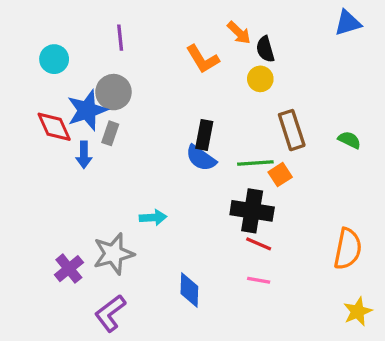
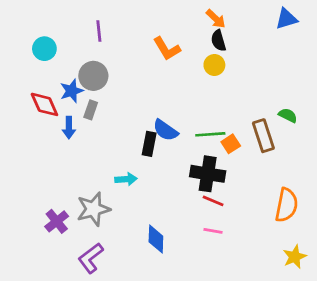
orange arrow: (239, 33) -> (216, 19), moved
blue star: (87, 110) -> (72, 91), size x0.7
brown rectangle: (292, 130) -> (263, 136), moved
black rectangle: (204, 135) -> (149, 144), moved

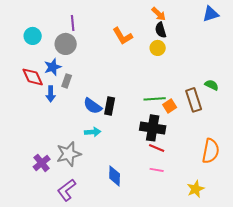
gray circle: (93, 76) -> (66, 44), moved
blue semicircle: (165, 130) -> (93, 106), moved
yellow star: (295, 257) -> (196, 189), moved

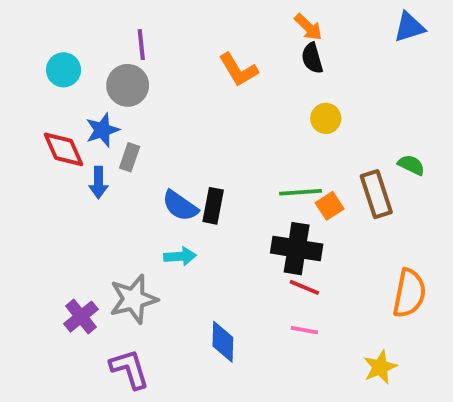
yellow circle: (158, 48) -> (326, 118), moved
purple L-shape: (67, 190) -> (130, 369), turned 110

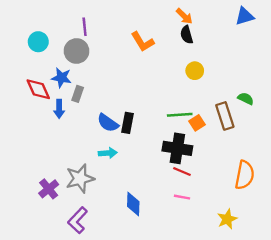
blue star: (102, 130) -> (61, 78), turned 30
purple L-shape: (130, 369) -> (78, 220), turned -120

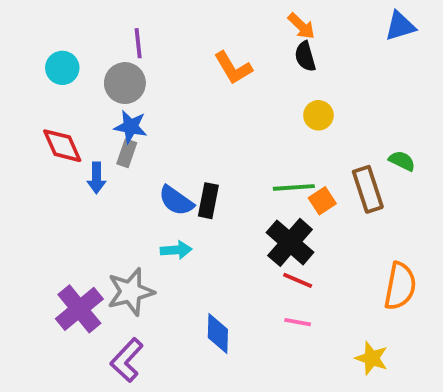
blue star: (61, 78) -> (131, 127), moved
black cross: (177, 148) -> (290, 242), turned 32
purple cross: (49, 189) -> (79, 309), size x1.4
yellow star: (227, 219) -> (372, 358), turned -30

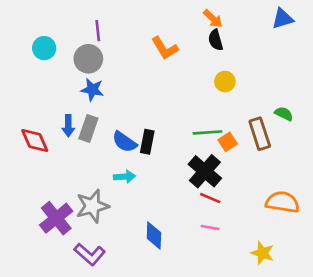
red diamond: (62, 146) -> (35, 140), moved
gray rectangle: (127, 153) -> (88, 128), moved, size x1.4
orange semicircle: (400, 286) -> (283, 202), turned -92
purple L-shape: (127, 360) -> (90, 254), turned -92

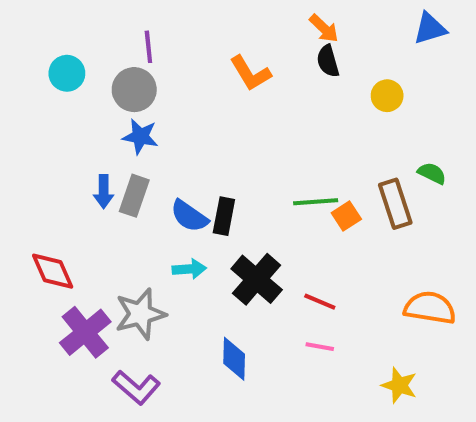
yellow circle: (225, 82) -> (387, 96), moved
red diamond: (35, 140) -> (53, 271), moved
black cross: (205, 171) -> (257, 279), moved

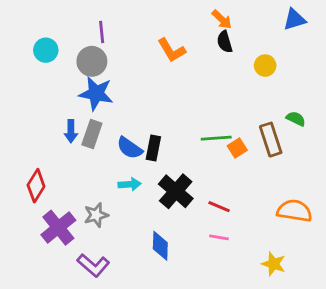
blue star: (140, 137) -> (96, 93), size x1.4
red diamond: (53, 271) -> (36, 186), turned 56
gray star: (140, 314) -> (96, 215), size x0.7

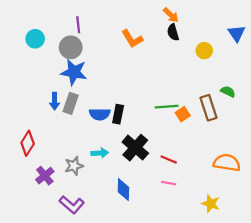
blue triangle: (294, 19) -> (237, 33), moved, turned -48
blue semicircle: (130, 148) -> (100, 114), turned -36
cyan arrow: (130, 184) -> (100, 153), moved
purple cross: (58, 228) -> (45, 176), size x0.7

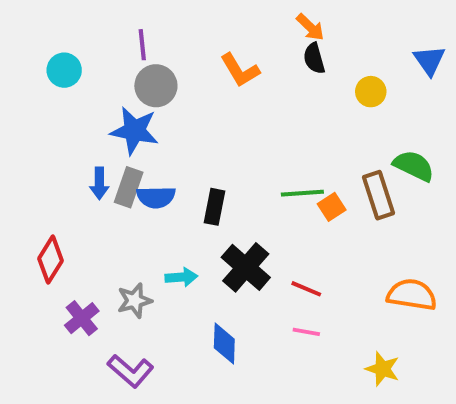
gray circle: (71, 47) -> (156, 86), moved
green semicircle: (228, 92) -> (414, 166), size x1.5
blue semicircle: (100, 114) -> (156, 197), moved

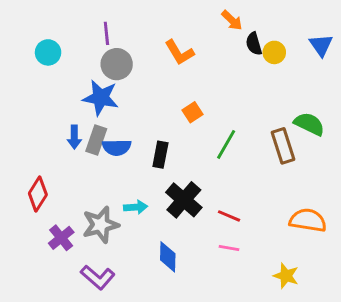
black semicircle: (314, 58) -> (254, 44), moved
yellow circle: (371, 92) -> (274, 52), moved
green line: (302, 193) -> (226, 144), turned -56
orange square: (332, 207) -> (193, 112), moved
gray star: (134, 301) -> (101, 225), size x1.4

